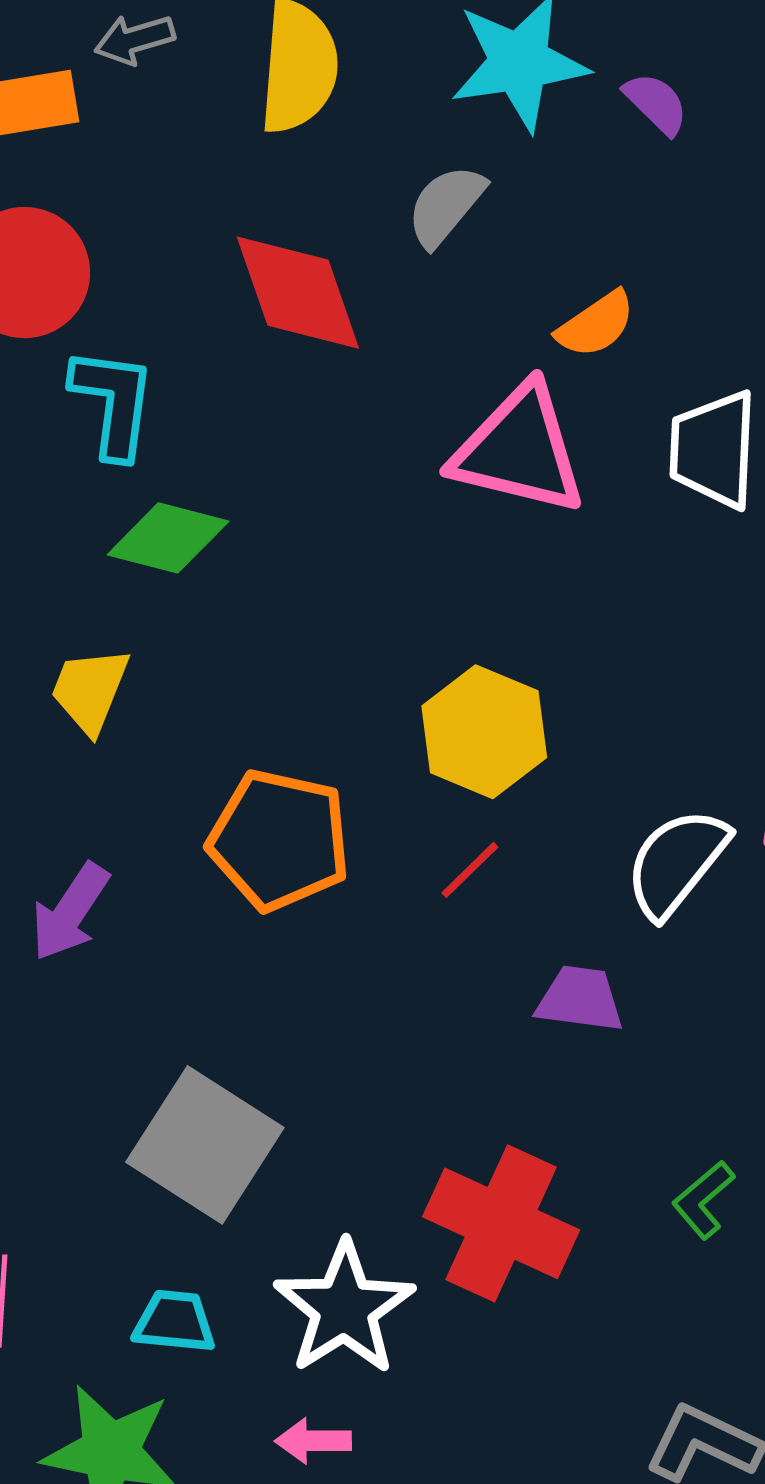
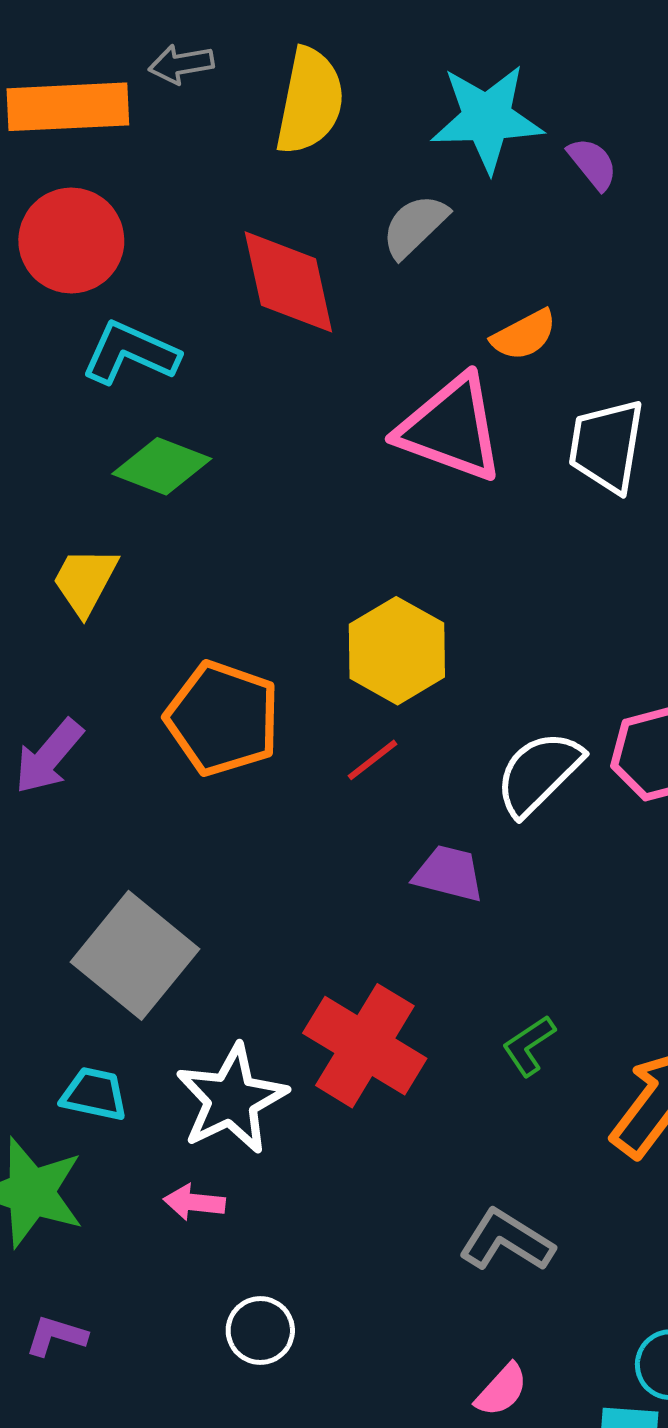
cyan L-shape: (113, 403) -> (130, 353), turned -80

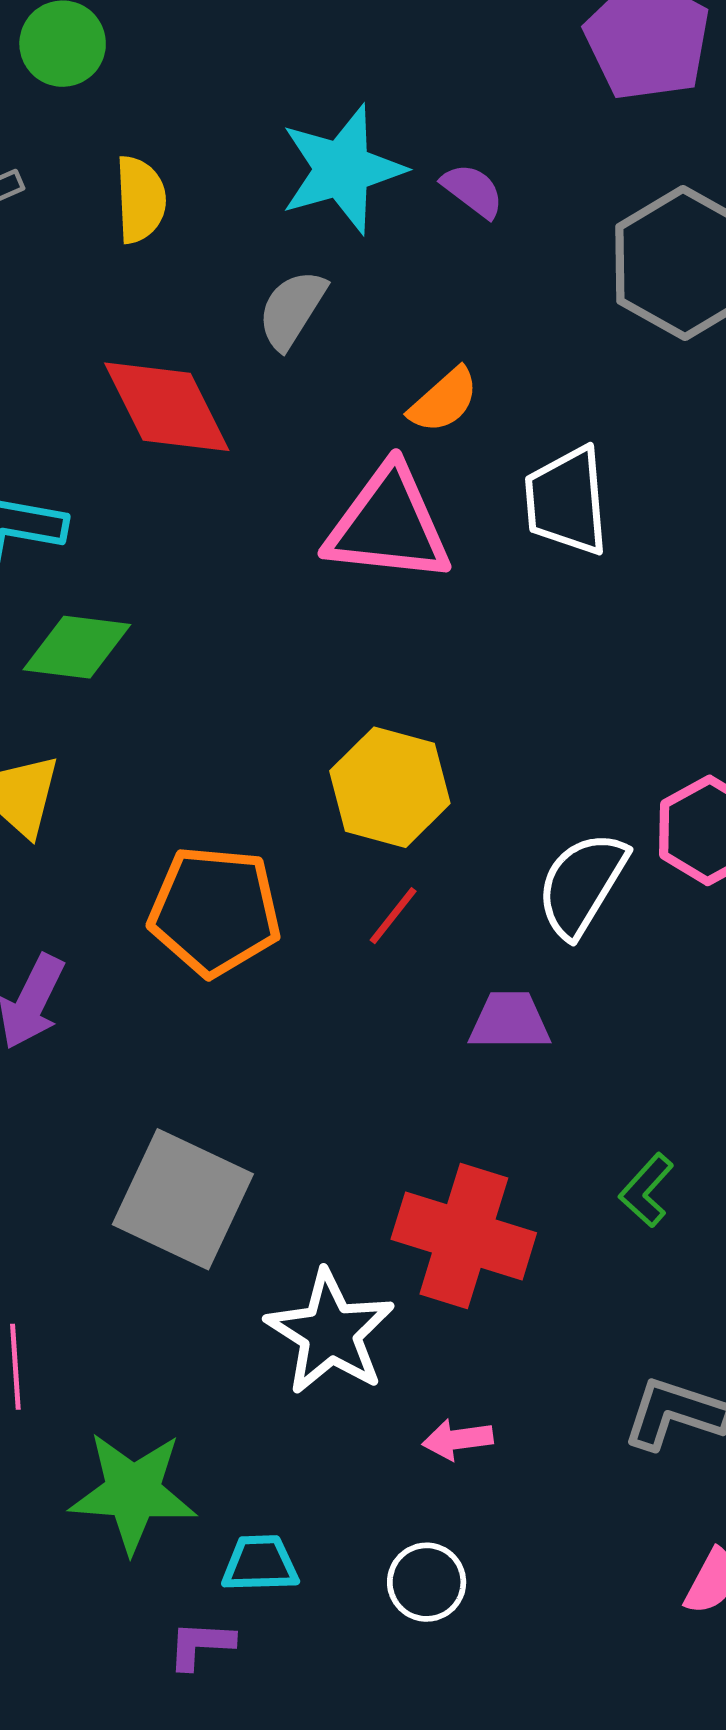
yellow semicircle: (310, 101) -> (140, 199), size x0.7
cyan trapezoid: (94, 1094) -> (260, 1564), moved
pink arrow: (194, 1202) -> (458, 1439), moved

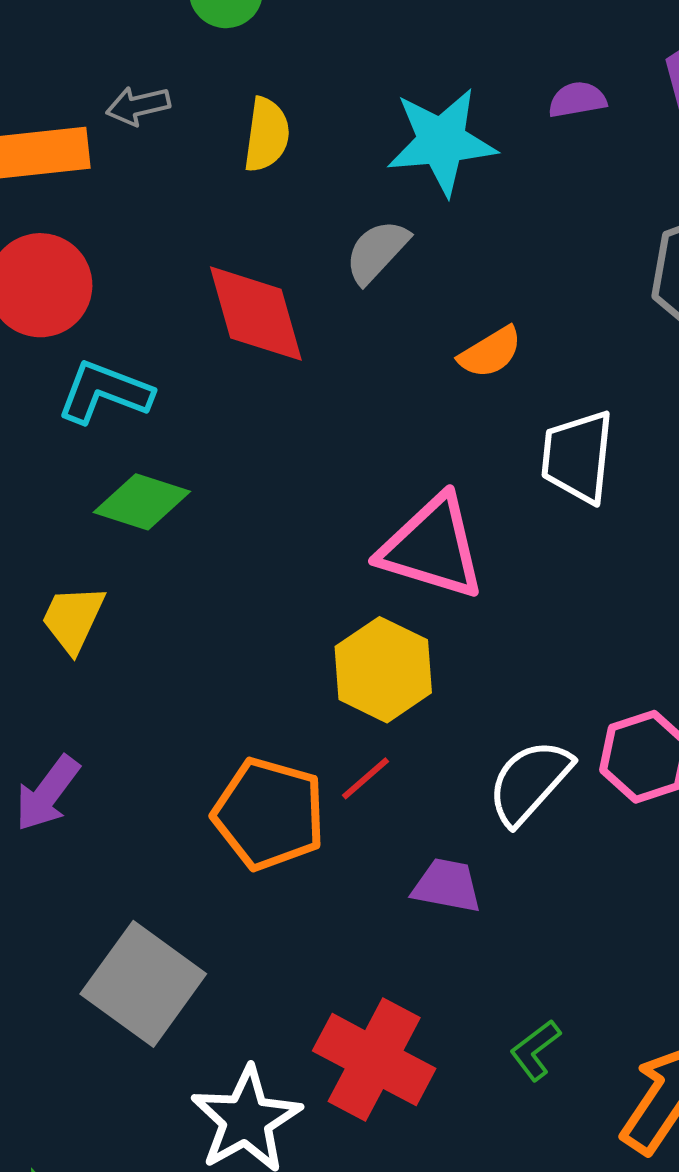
purple semicircle: (473, 191) -> (577, 100), moved, turned -58
pink triangle: (388, 525) -> (432, 547), moved
orange pentagon: (215, 911) -> (269, 814), moved

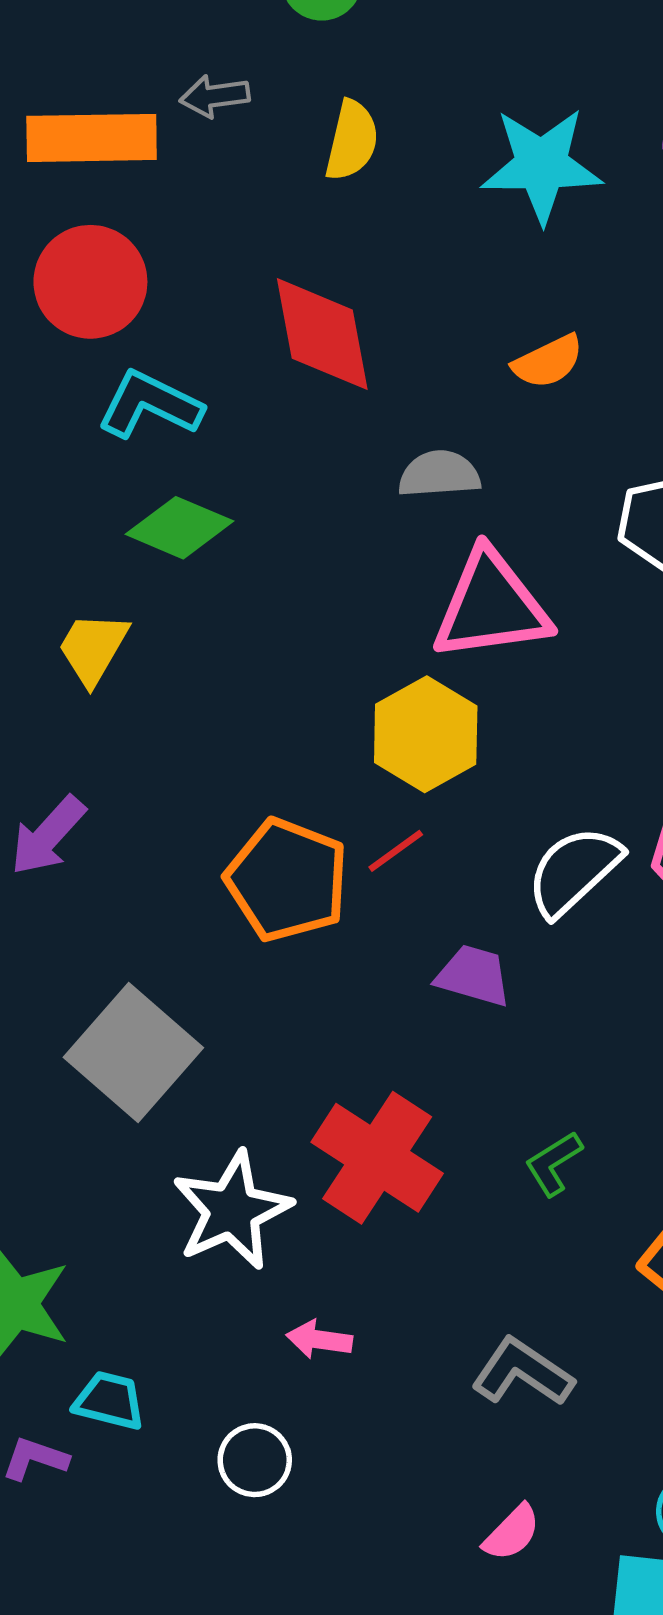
gray semicircle: (377, 251) -> (439, 474), moved, turned 38
orange semicircle: (490, 352) -> (548, 361), moved
pink triangle: (432, 547) -> (491, 606), turned -30

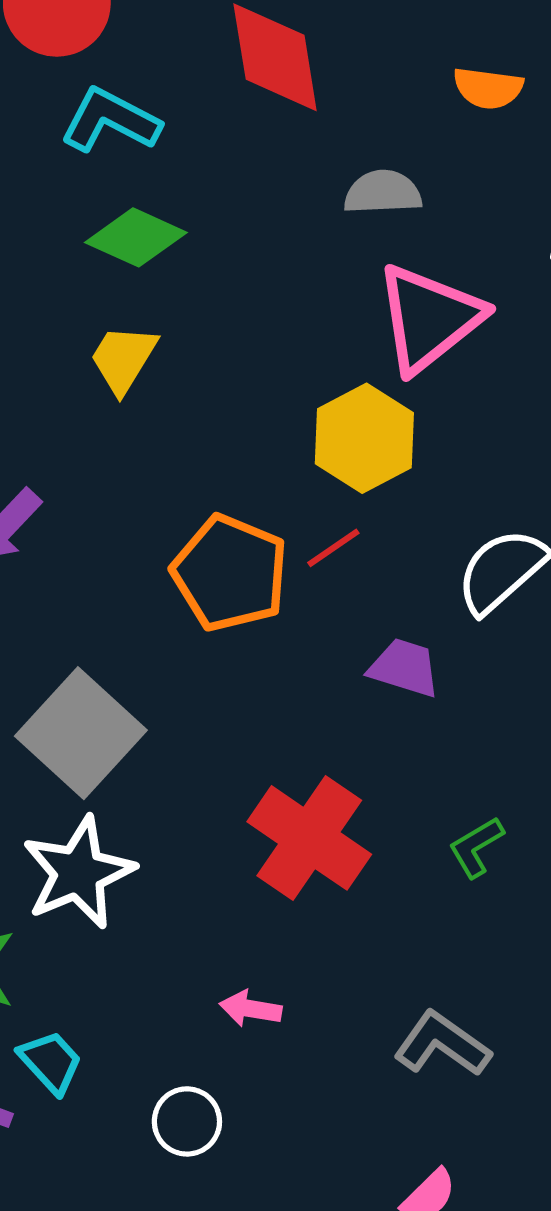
orange semicircle: (548, 361) -> (488, 88), turned 32
pink triangle: (491, 606) -> (429, 318), turned -32
yellow trapezoid: (93, 648) -> (123, 359), moved
white star: (232, 1210) -> (78, 873), moved
cyan trapezoid: (109, 1401) -> (51, 1062), turned 32

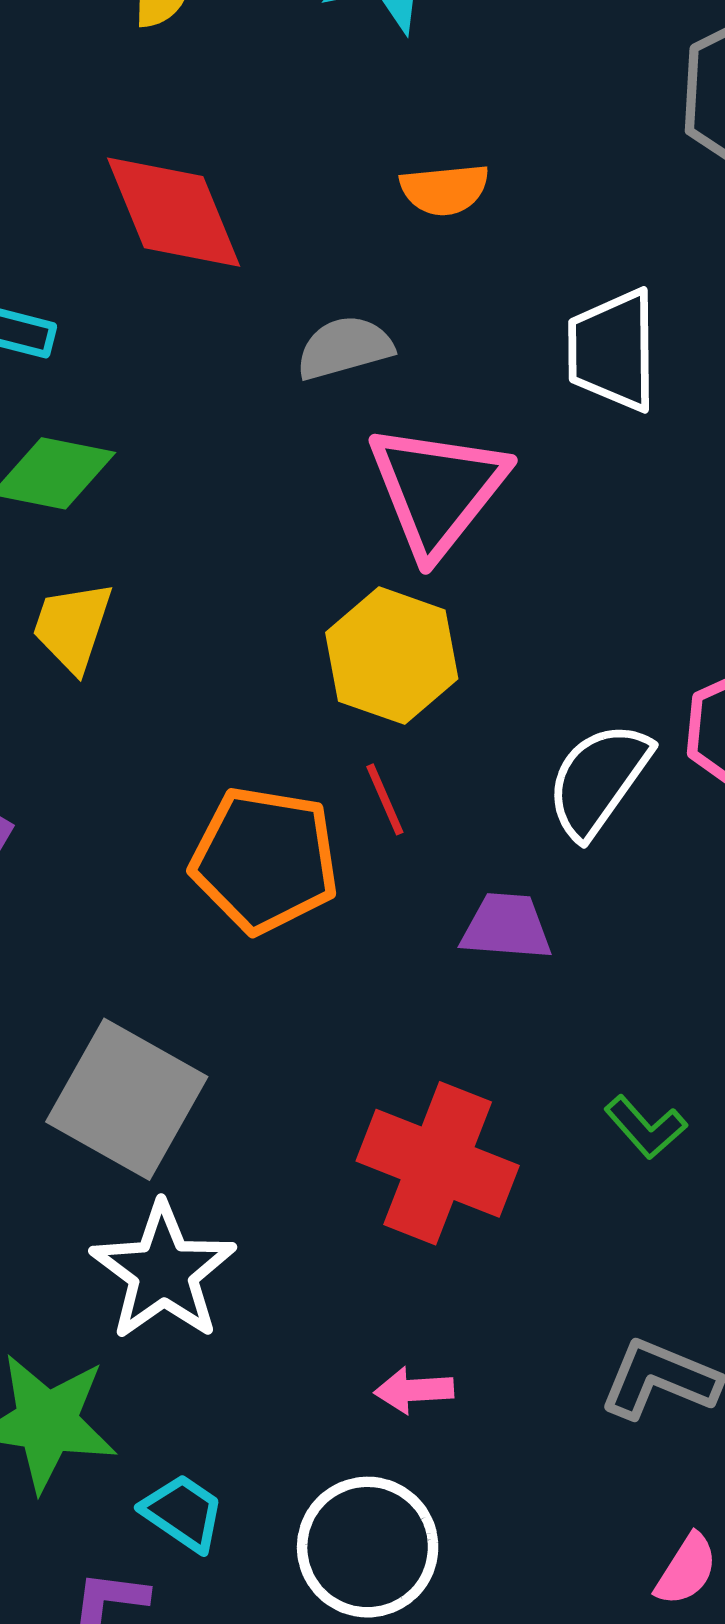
red line: (333, 548) -> (385, 799), turned -66
green L-shape: (476, 847) -> (646, 1127), turned -88
white circle: (187, 1121) -> (368, 1547), size x1.6

